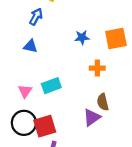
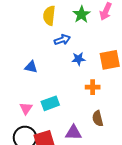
blue arrow: (36, 17) -> (62, 40), moved, turned 42
purple triangle: (92, 117) -> (73, 133), moved, turned 36

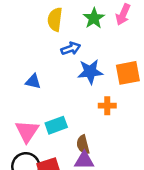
blue star: (78, 59) -> (90, 72), size x1.5
pink triangle: (26, 108) -> (27, 131), size x1.5
brown semicircle: (98, 118) -> (83, 145), moved

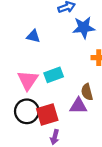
brown semicircle: (83, 145) -> (87, 92), moved

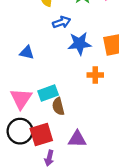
brown semicircle: (87, 92) -> (58, 106), moved
purple triangle: (78, 106) -> (77, 139), moved

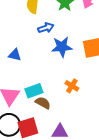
orange cross: (95, 75) -> (72, 86), moved, turned 32
brown semicircle: (58, 106) -> (43, 103), turned 133

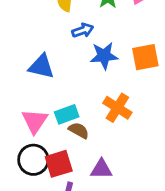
blue triangle: (15, 55) -> (41, 66), size x1.5
orange cross: (72, 86) -> (117, 108), size x1.5

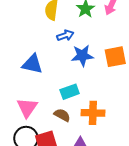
orange cross: (117, 108) -> (93, 113), moved, turned -30
cyan rectangle: (67, 114) -> (70, 92), moved

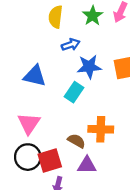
cyan rectangle: (70, 92) -> (74, 92), moved, turned -36
brown semicircle: (62, 115) -> (76, 141), moved

